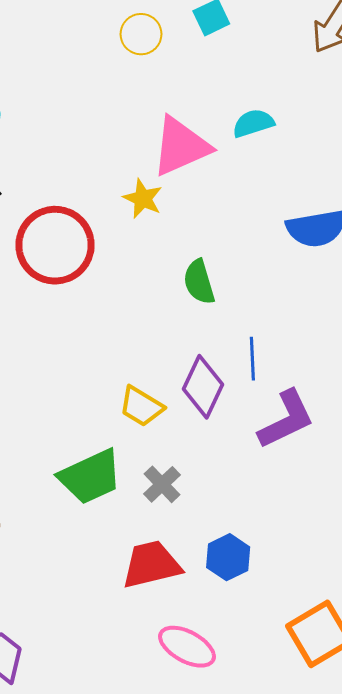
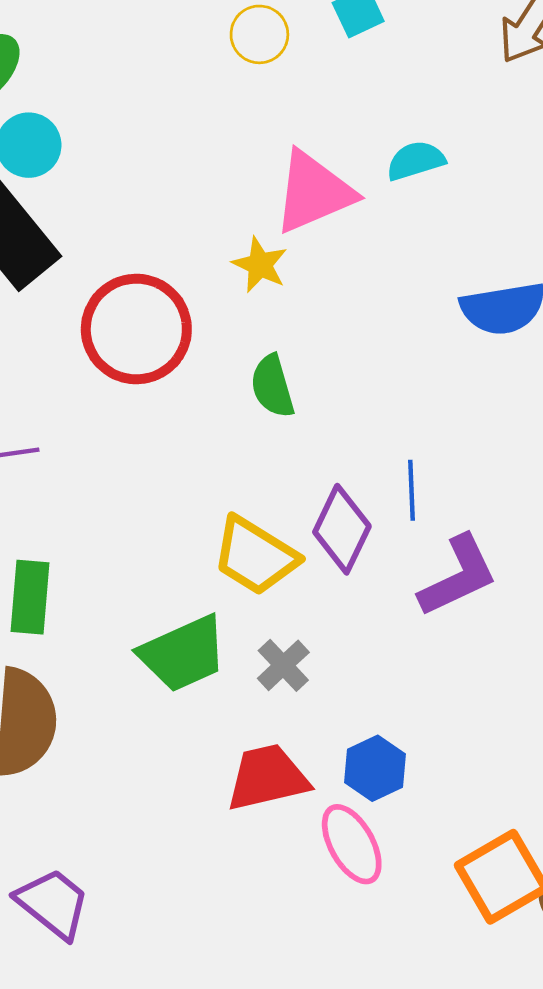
green semicircle: (199, 282) -> (272, 386), moved
yellow trapezoid: (141, 406) -> (255, 556), size x1.4
pink ellipse: (187, 647) -> (352, 844), moved, turned 32

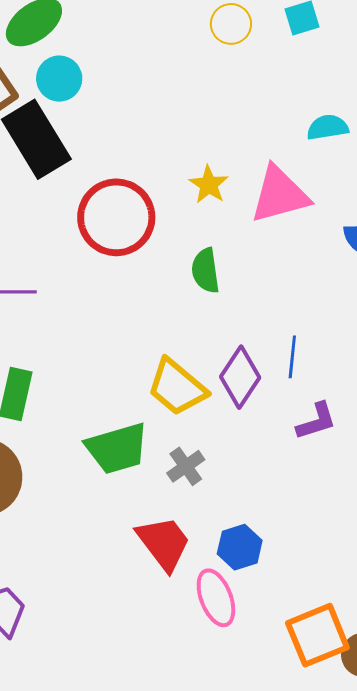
pink triangle: (314, 192) -> (280, 195), moved
purple L-shape: (458, 576) -> (316, 421), size x0.7
red trapezoid: (267, 778) -> (164, 543), turned 58

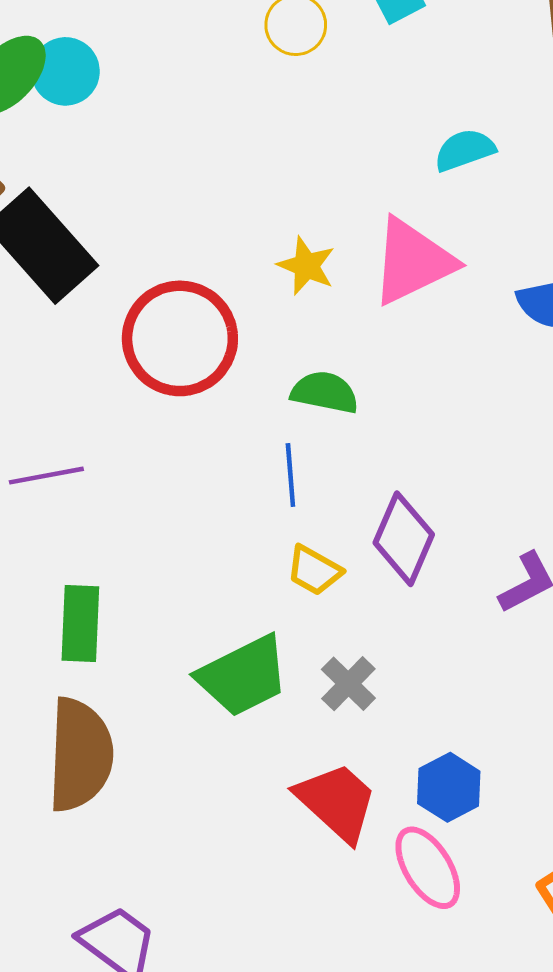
cyan circle: (59, 79) -> (65, 71), moved
green semicircle: (206, 271) -> (325, 392), turned 120
blue line: (292, 357) -> (290, 475), moved
yellow trapezoid: (177, 387) -> (314, 570), size x0.6

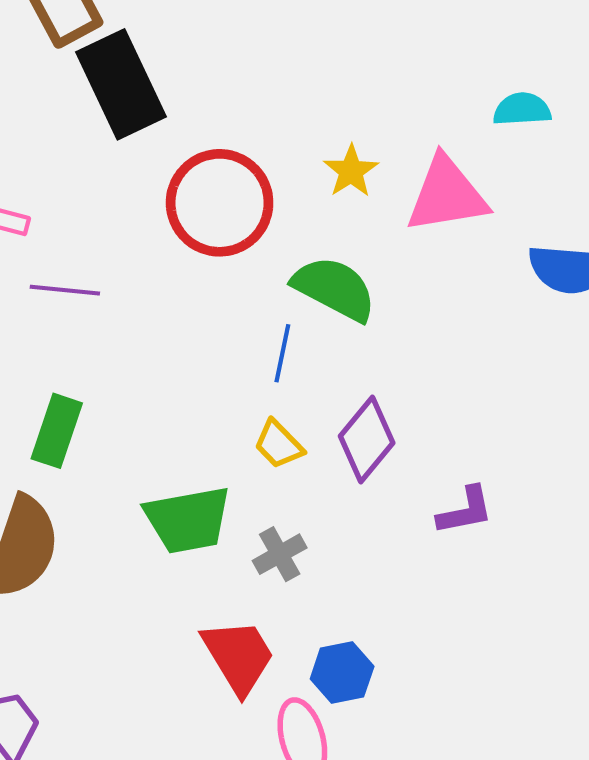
green semicircle: (325, 392) -> (334, 289), size x1.4

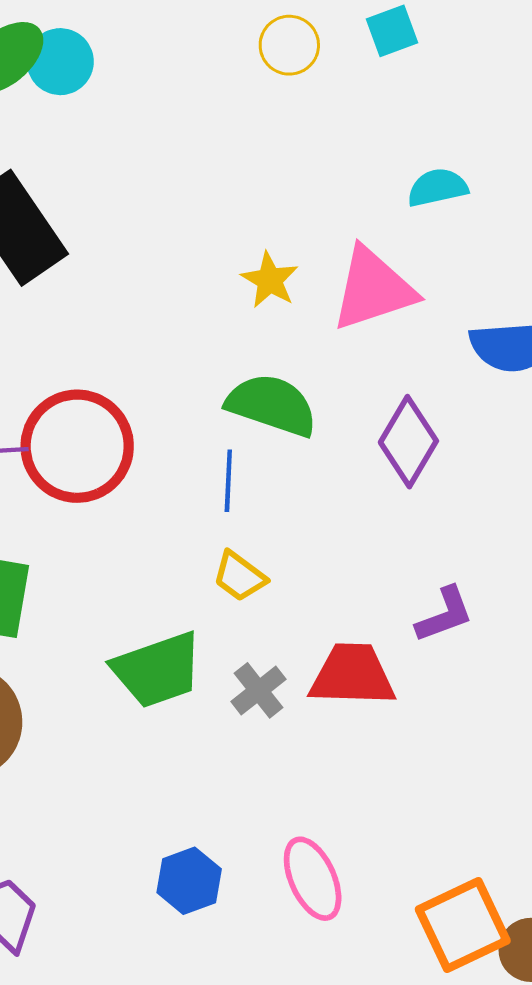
red circle: (220, 203) -> (77, 446), moved
purple diamond: (367, 439) -> (408, 442), moved
red trapezoid: (238, 656) -> (352, 675), moved, turned -48
blue hexagon: (342, 673) -> (189, 881), moved

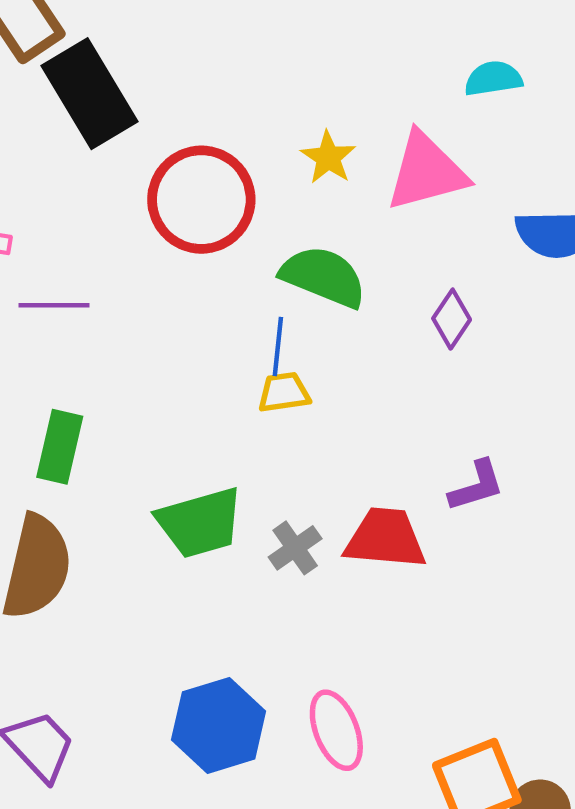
purple diamond: (408, 442) -> (452, 319), size x0.7
red circle: (77, 446) -> (201, 200), moved
yellow trapezoid: (239, 576) -> (284, 392), moved, turned 132
blue hexagon: (189, 881) -> (219, 725), size x1.5

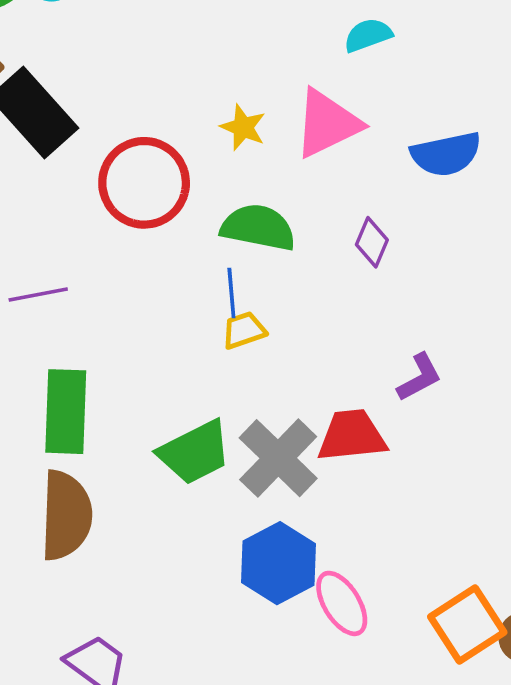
green rectangle: (60, 447) -> (66, 412), size x1.4
gray cross: (295, 548) -> (278, 458), size x1.8
blue hexagon: (219, 725) -> (279, 563), moved

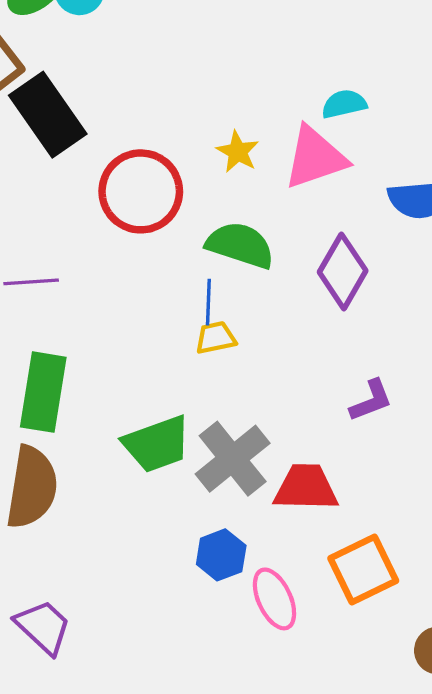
cyan semicircle: (368, 35) -> (344, 104), moved
purple diamond: (372, 242) -> (343, 271), size x1.6
red trapezoid: (352, 436) -> (306, 488), moved
blue hexagon: (279, 563) -> (221, 555), size x0.7
orange square: (467, 625) -> (363, 569), moved

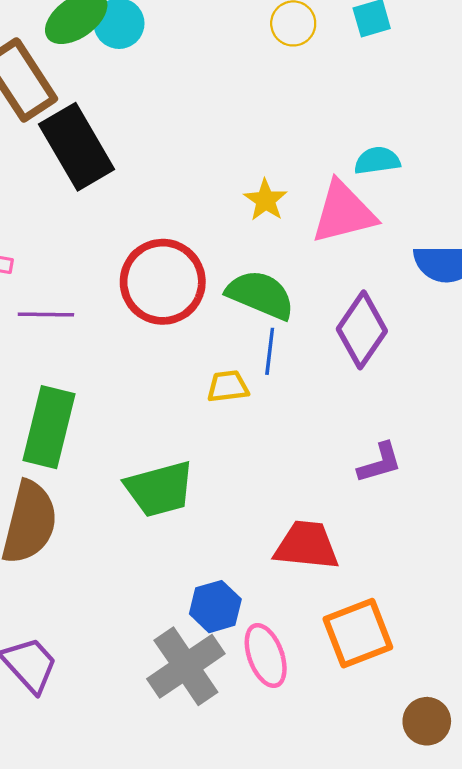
red circle: (141, 191) -> (163, 282), moved
blue line: (208, 302) -> (270, 351), moved
gray cross: (233, 459) -> (186, 666), moved

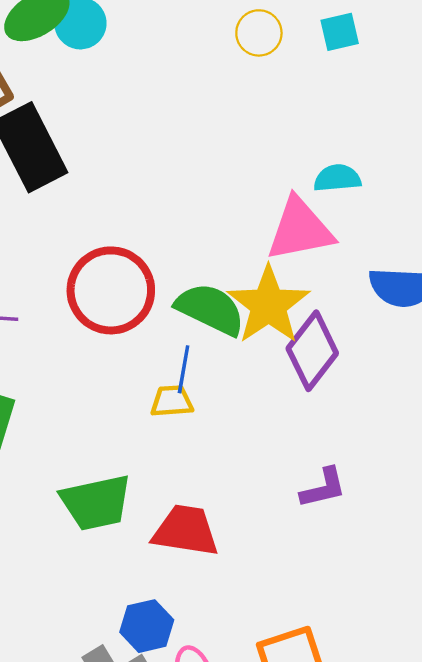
yellow star: (266, 200) -> (269, 305), moved, size x1.8
blue line: (270, 351) -> (184, 369), moved
red trapezoid: (307, 545) -> (186, 531), moved

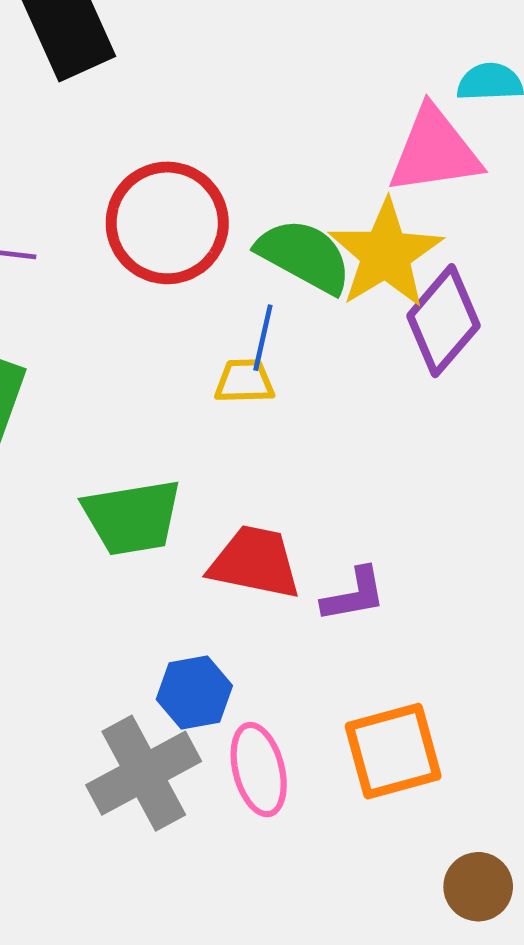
purple L-shape: (323, 488) -> (354, 595), moved

